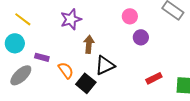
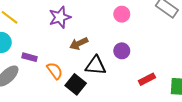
purple circle: (141, 37) -> (122, 51), moved
brown arrow: (89, 44) -> (79, 44), turned -120
black triangle: (105, 65) -> (96, 66), turned 30

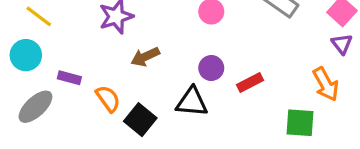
black triangle: (96, 66) -> (192, 102), moved
red rectangle: (147, 79) -> (250, 83), moved

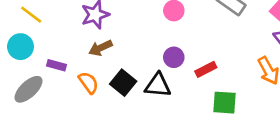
brown arrow: (145, 57) -> (100, 48), moved
black square: (140, 120) -> (123, 83), moved
green square: (300, 123) -> (224, 103), moved

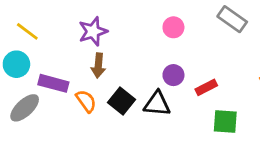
brown arrow: (100, 48) -> (98, 66), turned -60
purple rectangle: (56, 65) -> (53, 83), size x1.5

